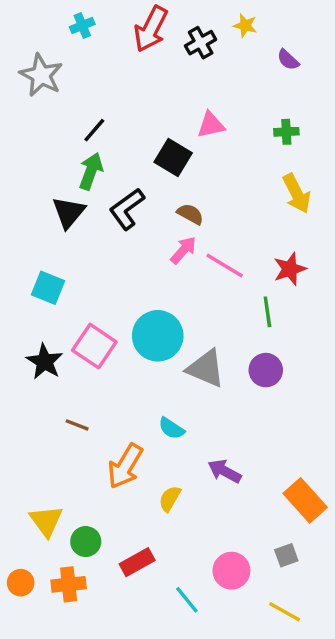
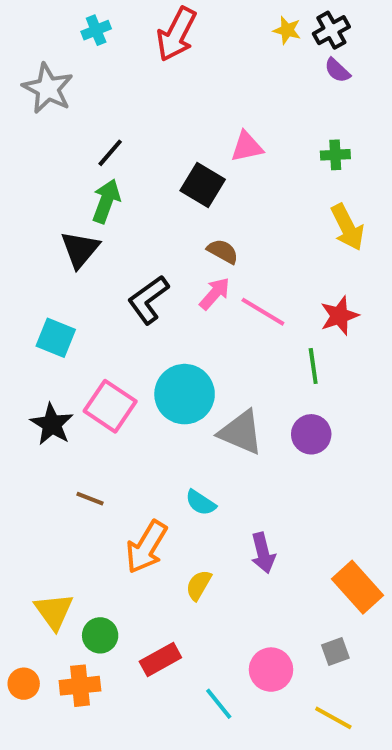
black cross: (201, 43) -> (331, 30), moved
black L-shape: (127, 209) -> (148, 300), moved
purple arrow: (225, 471) -> (263, 553), turned -132

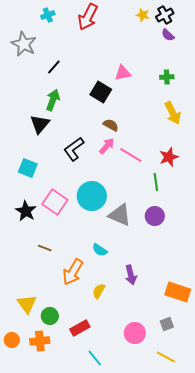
black line: (110, 153) -> (54, 67), moved
orange rectangle: (357, 587) -> (178, 292), turned -30
cyan line: (219, 704) -> (95, 358), moved

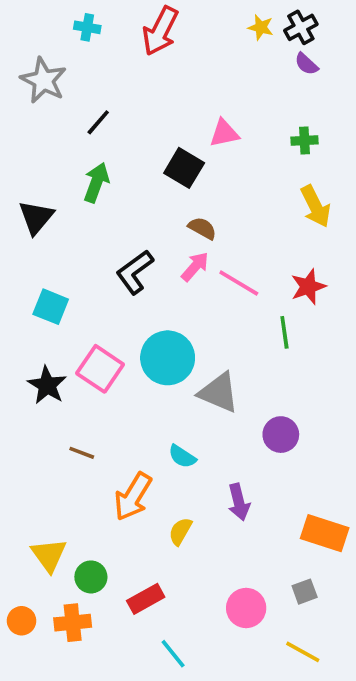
cyan cross: (48, 15) -> (87, 27), turned 32
black triangle: (40, 124) -> (36, 217), moved
purple circle: (155, 216) -> (281, 435), moved

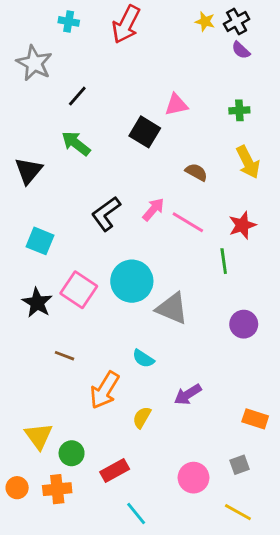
green arrow: (96, 183) -> (76, 143), turned -72
brown semicircle: (202, 228) -> (196, 172), moved
purple circle: (281, 435) -> (244, 324), moved
purple arrow: (239, 502) -> (188, 394), turned 72
orange rectangle: (325, 533) -> (255, 419), size x0.7

